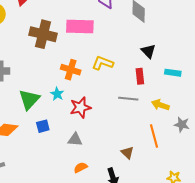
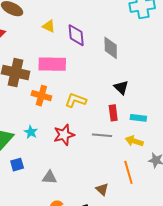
orange cross: (71, 70) -> (41, 96), moved
cyan rectangle: (173, 73) -> (138, 118), moved
red star: (80, 107) -> (64, 135), moved

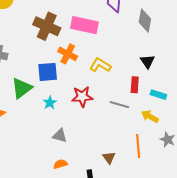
cyan star: (31, 132) -> (50, 103), moved
blue square: (17, 165) -> (48, 72), moved, size x1.5

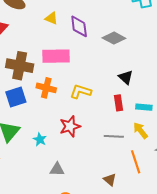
gray diamond: (145, 21) -> (114, 38), turned -60
blue square: (48, 72) -> (16, 97), moved
gray line: (119, 105) -> (114, 136), moved
yellow arrow: (150, 117) -> (140, 130), turned 36

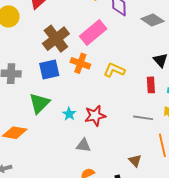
pink rectangle: (56, 56) -> (93, 33), turned -44
brown cross: (20, 66) -> (56, 39), turned 36
red star: (70, 126) -> (95, 116), moved

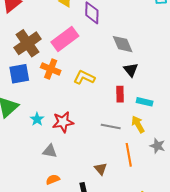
gray diamond: (152, 20) -> (123, 44), moved, turned 30

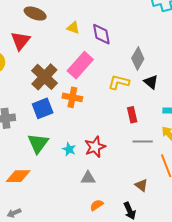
gray diamond: (123, 44) -> (138, 59), turned 65
yellow L-shape: (84, 77) -> (119, 82), moved
red rectangle: (120, 94) -> (132, 115), moved

